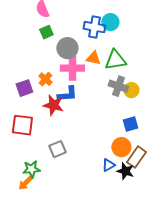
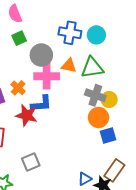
cyan circle: (110, 22) -> (96, 35), moved
orange circle: (121, 147) -> (99, 117), moved

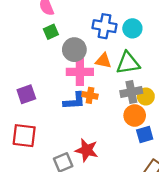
orange cross: (18, 88) -> (90, 95), moved, turned -32
gray cross: (95, 95) -> (131, 92), turned -30
red star: (27, 115) -> (87, 150), moved

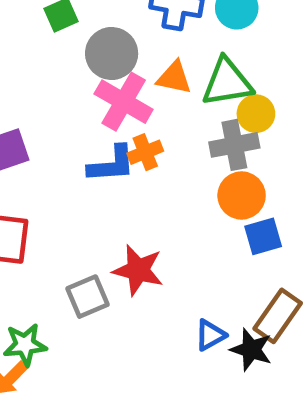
pink cross: (80, 72) -> (124, 102), turned 30
orange cross: (90, 95) -> (145, 152), turned -32
yellow circle: (146, 96) -> (256, 114), moved

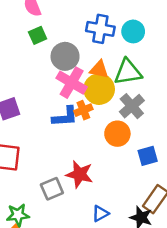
yellow circle: (256, 114) -> (99, 89), moved, size x1.5
gray cross: (234, 145) -> (132, 106), turned -30
orange circle: (242, 195) -> (117, 134), moved
blue triangle: (210, 335) -> (100, 214), moved

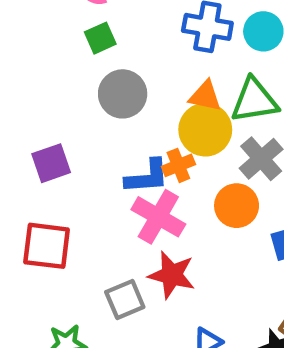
gray circle: (65, 56) -> (123, 94), moved
pink cross: (72, 83) -> (158, 217), moved

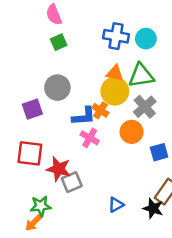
gray circle: (123, 94) -> (57, 88), moved
orange cross: (178, 165) -> (100, 110), turned -35
pink cross: (158, 217) -> (90, 138), size x0.7
red star: (172, 275) -> (59, 169), moved

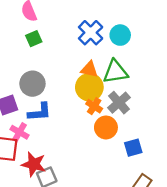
blue cross: (116, 36) -> (91, 33), turned 35
orange cross: (100, 110) -> (94, 106), moved
blue L-shape: (84, 116) -> (40, 112), moved
pink cross: (90, 138) -> (19, 132), moved

